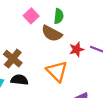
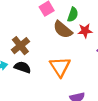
red star: (77, 49) -> (85, 31), moved

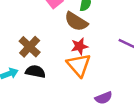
red star: (85, 31) -> (79, 46), moved

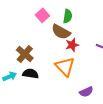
red star: (79, 46) -> (72, 45), moved

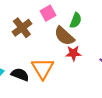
brown cross: (25, 54) -> (22, 28), moved
orange triangle: (65, 67) -> (43, 68), moved

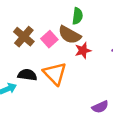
pink square: (48, 13) -> (49, 39), moved
black semicircle: (20, 75) -> (27, 75), moved

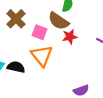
pink square: (49, 39) -> (39, 32), moved, turned -32
black semicircle: (27, 75) -> (16, 67), moved

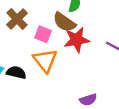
red star: (70, 37) -> (77, 40), size x1.5

